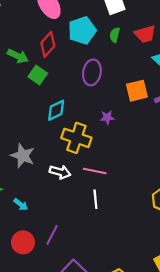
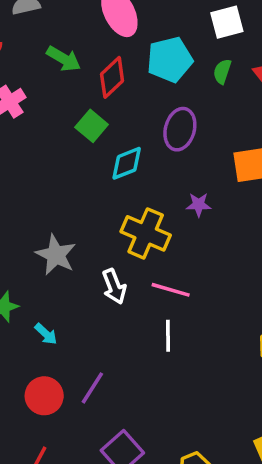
green arrow: (18, 56) -> (64, 59), moved
cyan diamond: (56, 110) -> (127, 163), moved
white arrow: (60, 172) -> (114, 287), turned 48

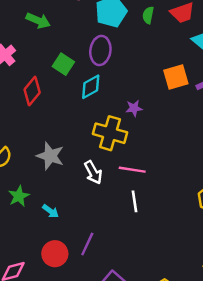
red diamond: (112, 77) -> (32, 91), moved
purple ellipse: (180, 129) -> (100, 50), moved
purple star: (199, 205) -> (134, 108), moved

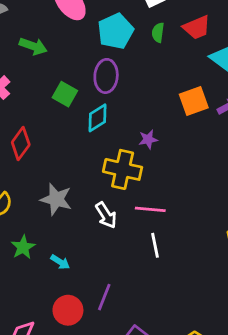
red diamond: (32, 91) -> (21, 143), moved

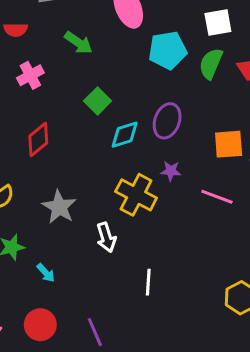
green semicircle: (158, 33) -> (211, 64), size x1.5
purple ellipse: (106, 76) -> (167, 121), moved
pink line: (150, 209) -> (217, 197), moved
purple line: (104, 297) -> (95, 332), moved, turned -60

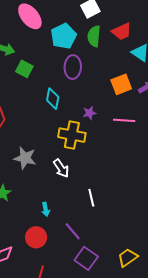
green square: (98, 101) -> (24, 69), moved
purple ellipse: (167, 121) -> (73, 67), moved
cyan diamond: (125, 135) -> (53, 99), turned -45
cyan arrow: (46, 273) -> (46, 209), moved, turned 48
white line: (148, 282) -> (91, 198), moved

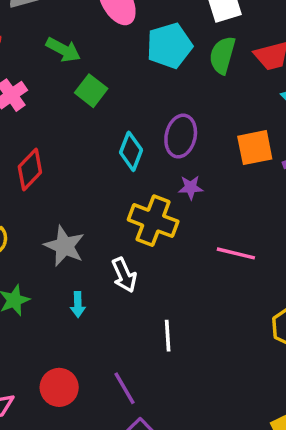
purple ellipse: (73, 67) -> (181, 136), moved
pink line: (124, 120) -> (236, 253), moved
cyan arrow: (46, 209) -> (78, 305), moved

